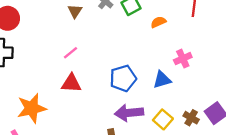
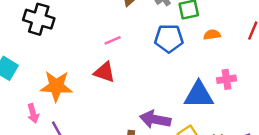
blue pentagon: (123, 78) -> (169, 38), moved
blue triangle: (162, 80) -> (199, 95), size x1.5

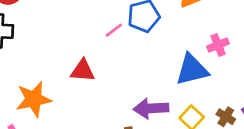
pink line: (113, 40) -> (114, 30), moved

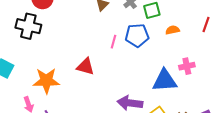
pink line: (114, 30) -> (113, 42), turned -48

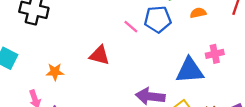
pink line: (113, 42) -> (131, 27), turned -64
orange star: (46, 81) -> (55, 72), size x0.6

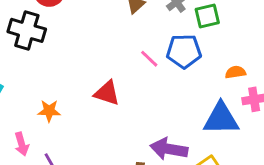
orange semicircle: (198, 13) -> (235, 72), moved

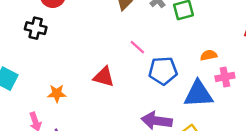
black cross: (27, 30) -> (36, 28), size x0.7
blue pentagon: (184, 51) -> (163, 71), moved

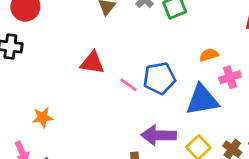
pink line: (137, 47) -> (128, 85), moved
red triangle: (104, 77) -> (92, 63), moved

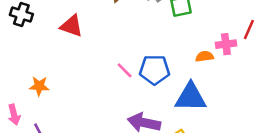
red triangle: (92, 63) -> (72, 26), moved
pink cross: (230, 77) -> (226, 44), moved

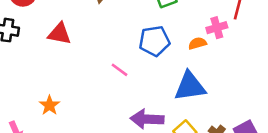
blue pentagon: (155, 70) -> (154, 41), moved
orange star: (39, 86) -> (49, 105), moved, turned -30

